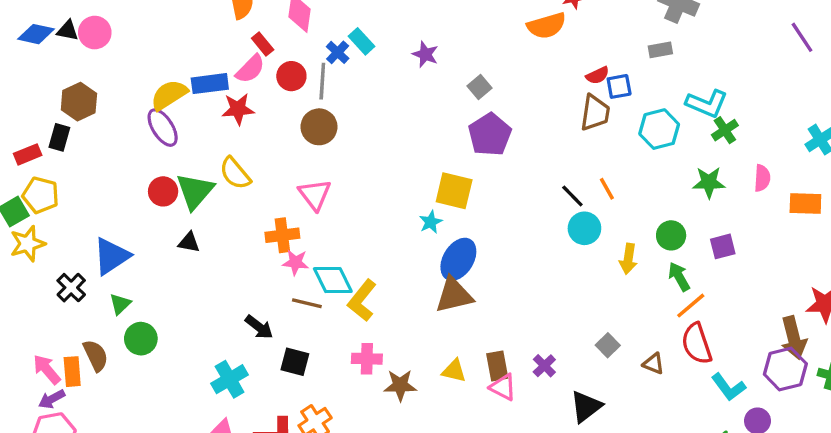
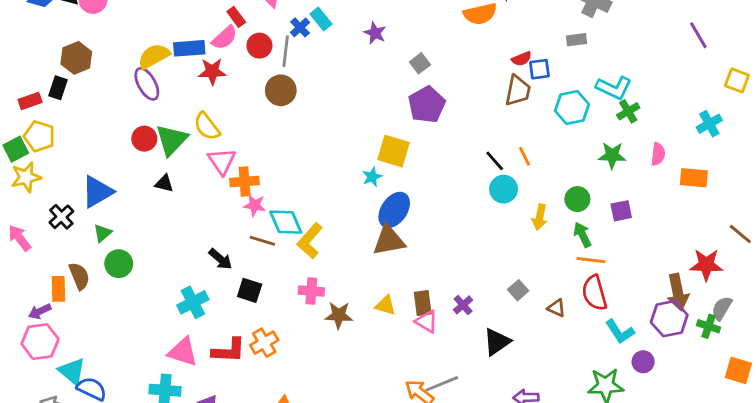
pink triangle: (315, 195) -> (222, 161), moved
orange line: (691, 306) -> (591, 260), turned 44
pink arrow: (47, 369) -> (20, 238), moved

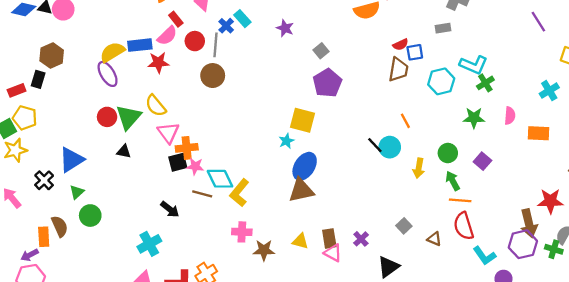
black line: (495, 161) -> (375, 145), moved
purple square: (621, 211) -> (482, 161), turned -36
black square: (250, 290) -> (178, 162), moved, turned -30

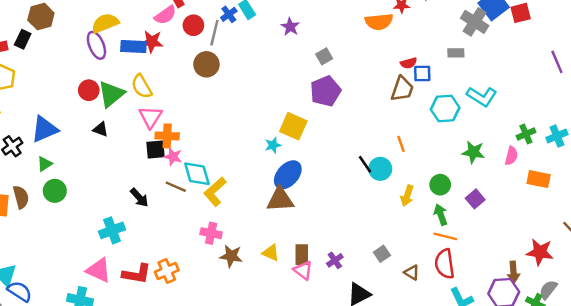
blue rectangle: (140, 45) -> (133, 46), moved
green cross: (485, 83) -> (526, 134), moved
brown arrow: (529, 223) -> (513, 272), size x0.7

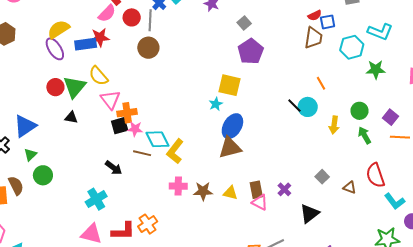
green star: (473, 152) -> (376, 70), moved
orange line: (445, 236) -> (400, 137), moved
brown star: (231, 256) -> (203, 191), moved

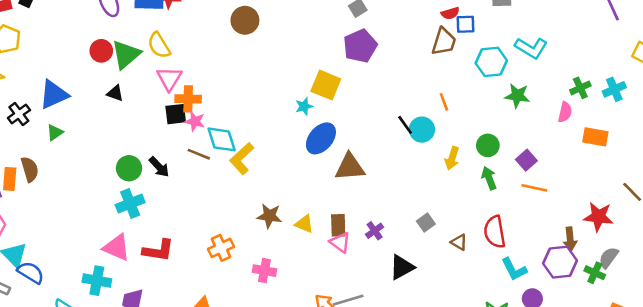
brown circle: (148, 48) -> (245, 20), moved
brown triangle: (230, 148) -> (350, 167), moved
green circle: (43, 175) -> (129, 168), moved
pink cross: (178, 186) -> (264, 271), moved
orange cross: (148, 224) -> (221, 248), moved

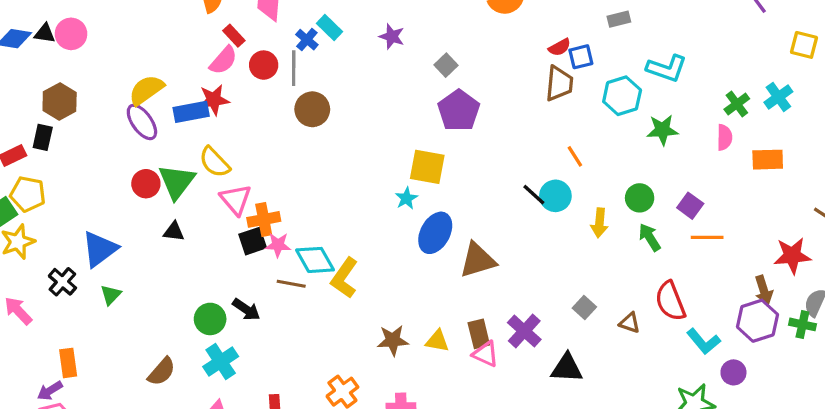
brown semicircle: (30, 169) -> (162, 372), moved, turned 70
purple cross: (375, 231) -> (524, 331), size x1.5
black triangle: (402, 267) -> (567, 368), turned 44

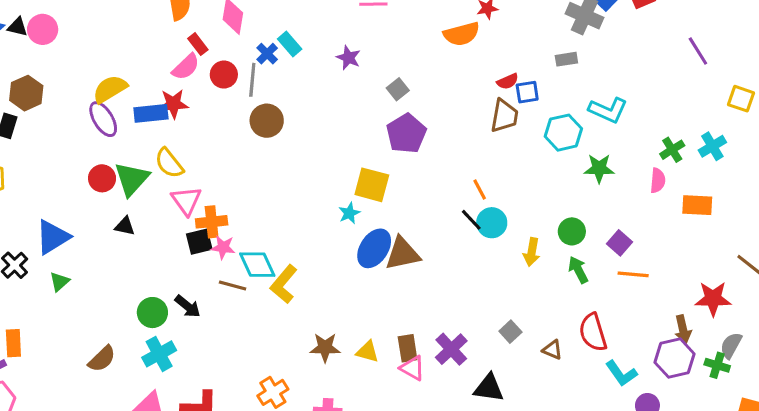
orange line: (575, 156) -> (480, 190), moved
brown triangle: (478, 260) -> (403, 254), moved

